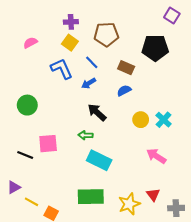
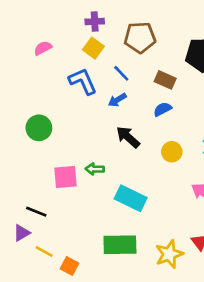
yellow circle: (141, 120) -> (172, 152), moved
green arrow: (86, 135) -> (95, 169), moved
black line: (25, 155) -> (36, 212), moved

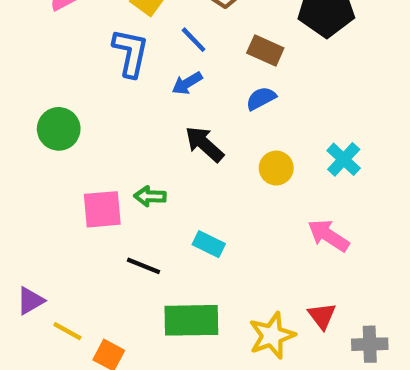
blue L-shape: (83, 81) -> (130, 53), turned 36
cyan rectangle: (131, 198) -> (209, 244), size x0.6
black line: (36, 212) -> (144, 266), moved

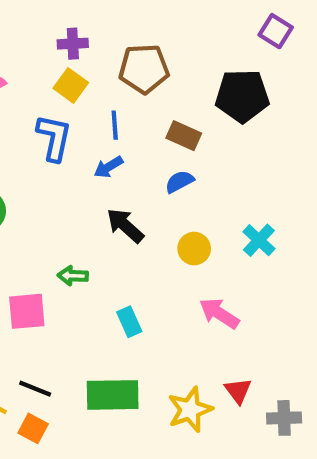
blue line: (194, 40) -> (115, 125), turned 40
pink square: (102, 209) -> (27, 311), moved
pink arrow: (328, 235) -> (219, 313), moved
cyan rectangle: (209, 244) -> (129, 322), turned 40
black line: (144, 266) -> (35, 389), moved

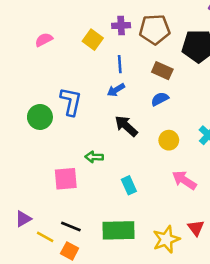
purple cross: (73, 44) -> (121, 26), moved
brown pentagon: (144, 69) -> (155, 29), moved
blue L-shape: (54, 138) -> (71, 102), moved

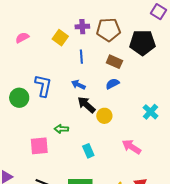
blue arrow: (116, 90) -> (78, 85), moved, turned 56
yellow circle: (169, 140) -> (104, 116), moved

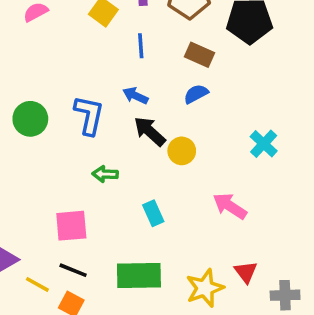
blue L-shape: (43, 86) -> (89, 115), moved
pink square: (39, 146) -> (71, 226), moved

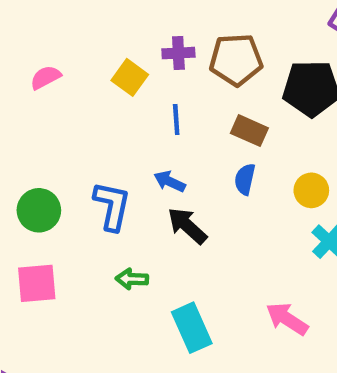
blue semicircle: (196, 94) -> (245, 179), turned -50
yellow circle: (182, 151) -> (311, 190), moved
cyan rectangle: (153, 213) -> (192, 328), size x1.5
pink square: (71, 226) -> (37, 283), moved

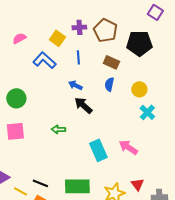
brown pentagon: (236, 60) -> (105, 30), turned 30
blue L-shape: (112, 206) -> (44, 60), moved, turned -60
cyan rectangle: (192, 328) -> (98, 150), moved

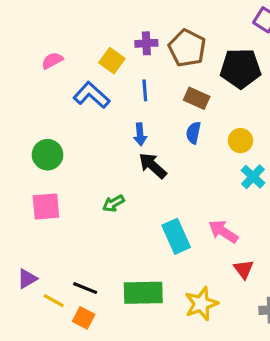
blue arrow: (75, 85) -> (140, 134), turned -120
green arrow: (58, 129) -> (113, 203), turned -32
red triangle: (137, 184) -> (244, 269), moved

